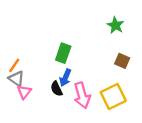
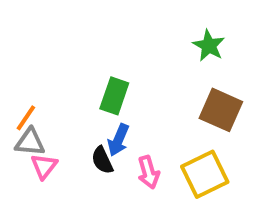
brown square: (122, 61) -> (221, 110), size x1.5
gray triangle: (16, 79) -> (30, 142), turned -30
pink arrow: (82, 95) -> (149, 172), size x0.7

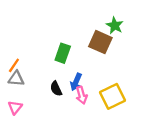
brown square: (221, 110) -> (100, 42), moved
blue arrow: (118, 140) -> (76, 82), moved
pink triangle: (44, 166) -> (15, 107), moved

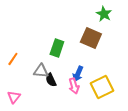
green star: (115, 25) -> (104, 14), moved
gray triangle: (16, 79) -> (41, 71), moved
blue arrow: (76, 82) -> (78, 74), moved

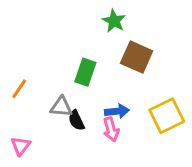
green star: (104, 14) -> (114, 21), moved
blue arrow: (78, 74) -> (117, 111), turned -119
yellow square: (102, 87) -> (167, 116), moved

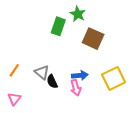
green rectangle: (85, 72) -> (58, 26), moved
orange line: (19, 89) -> (14, 70), moved
gray triangle: (61, 107) -> (42, 72), turned 35

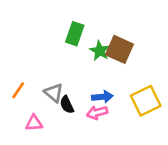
green star: (78, 14) -> (100, 51), moved
pink arrow: (76, 88) -> (97, 113), turned 91
pink triangle: (14, 99) -> (34, 123), moved, turned 48

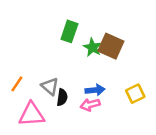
yellow square: (146, 101) -> (135, 94), size x0.7
black semicircle: (67, 105) -> (62, 97), turned -147
pink triangle: (34, 123) -> (32, 114), size x1.6

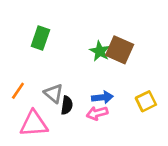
green rectangle: (69, 31) -> (40, 38), moved

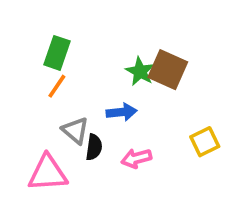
orange line: (18, 91) -> (57, 86), moved
blue arrow: (102, 97) -> (122, 112), moved

